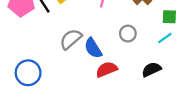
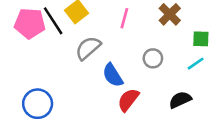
gray semicircle: (71, 39) -> (88, 48), moved
red semicircle: (107, 69) -> (128, 100), turned -30

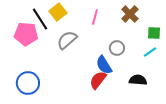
pink pentagon: (30, 23) -> (26, 34), moved
blue semicircle: (113, 75) -> (104, 65), moved
black semicircle: (180, 100) -> (138, 80), turned 30

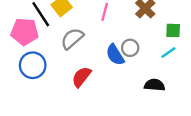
blue semicircle: (104, 65) -> (115, 55), moved
red semicircle: (98, 80) -> (81, 77), moved
blue circle: (28, 83) -> (33, 65), moved

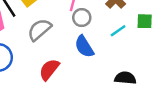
gray circle: (130, 48) -> (82, 18), moved
cyan line: (168, 52) -> (118, 31), moved

